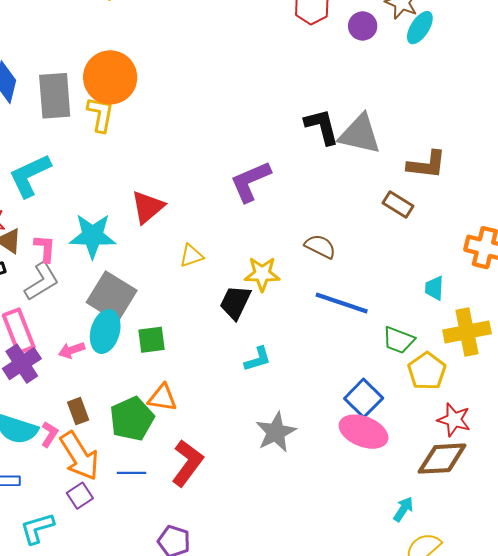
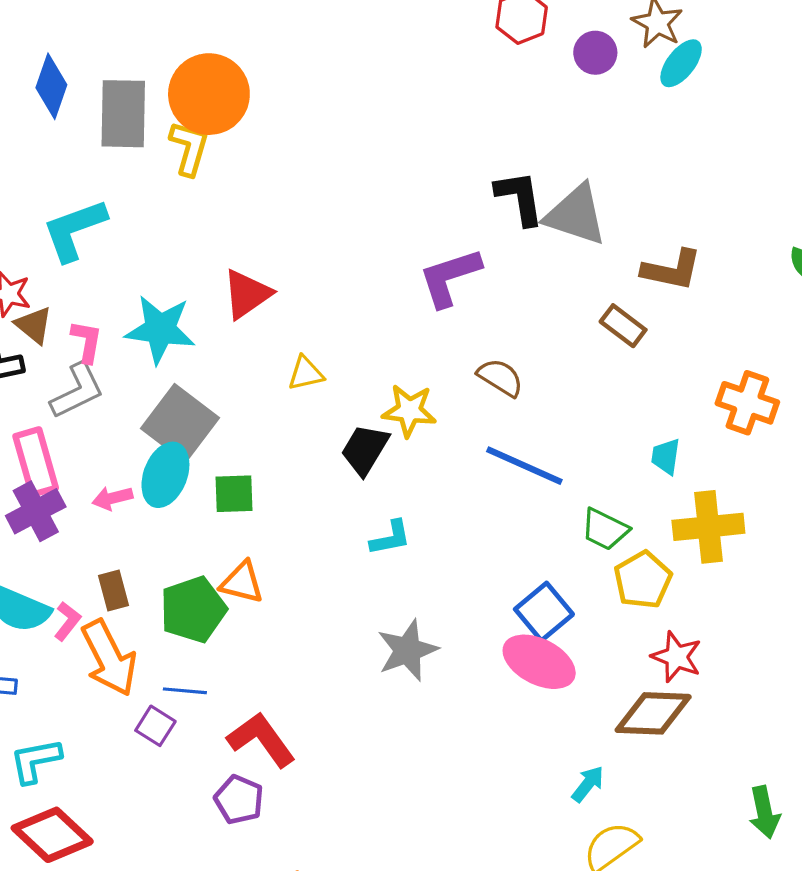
purple L-shape: (250, 181) -> (450, 277), moved
red L-shape: (187, 463) -> (261, 740), moved, turned -78
purple square: (80, 496) -> (155, 726), moved, turned -30

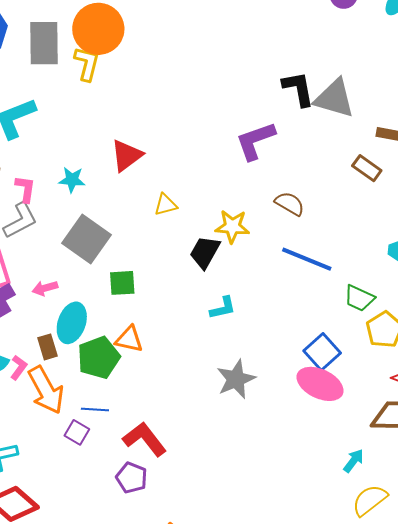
cyan star: (160, 329) -> (72, 180), size x0.6
cyan ellipse: (165, 475) -> (72, 323), moved

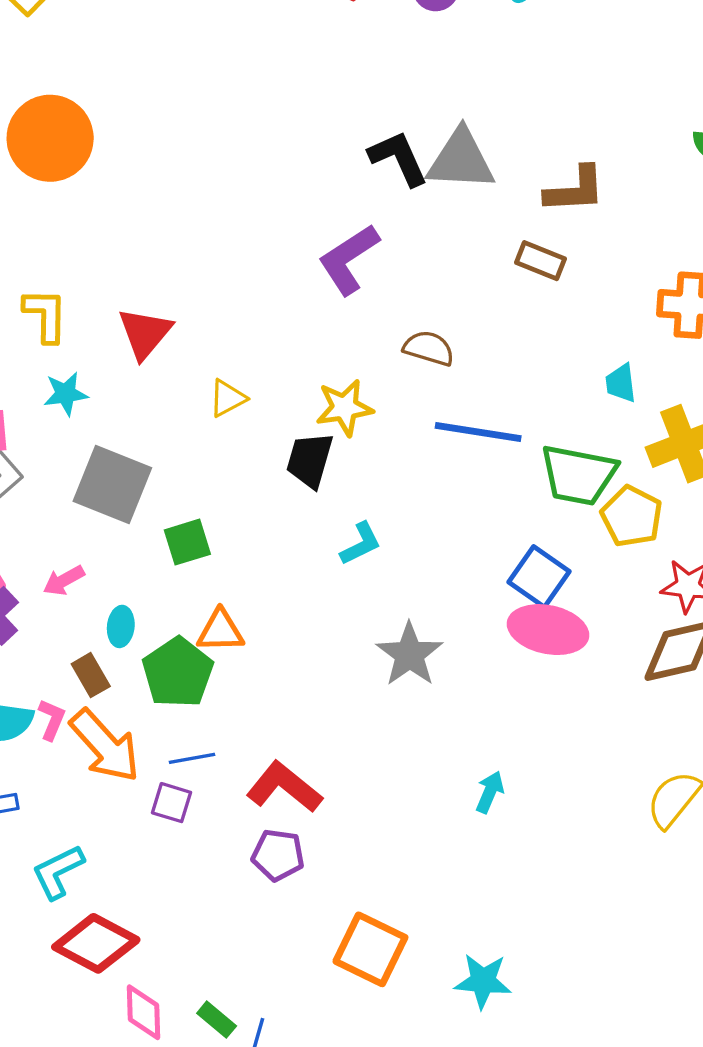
yellow L-shape: (87, 64) -> (45, 315), moved
green trapezoid: (359, 298) -> (579, 475), size x1.5
cyan ellipse: (72, 323) -> (121, 626), size x0.6
cyan arrow: (354, 461) -> (490, 792), moved

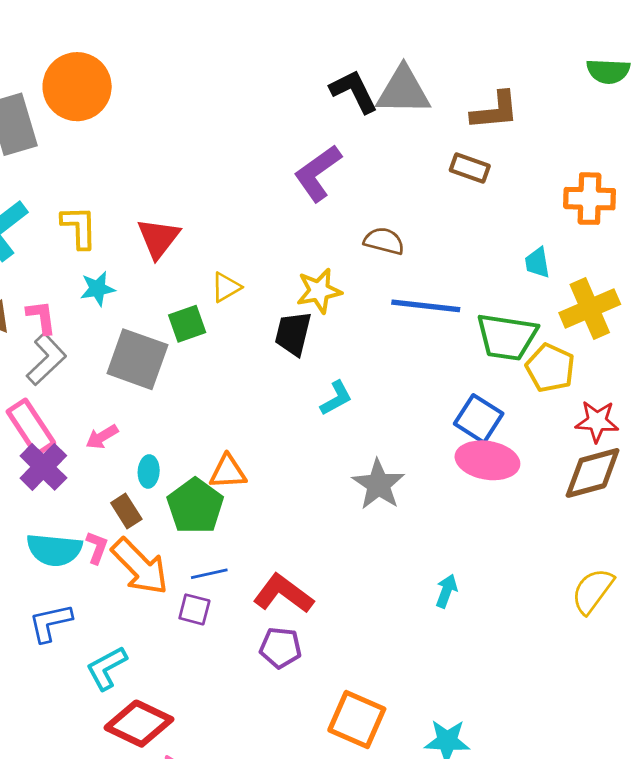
green square: (187, 542) -> (187, 324), moved

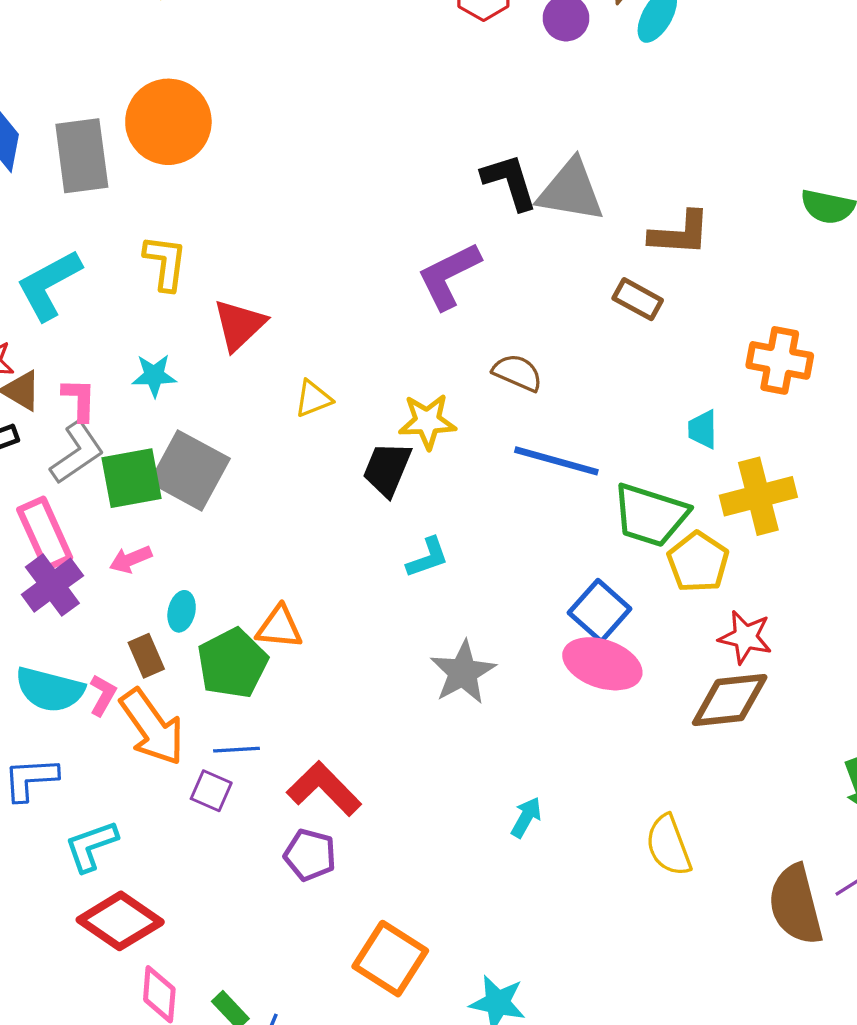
yellow L-shape: (79, 227) -> (165, 263), moved
green square: (187, 324) -> (132, 478), moved, size x1.4
yellow semicircle: (593, 591) -> (668, 845), moved, turned -66

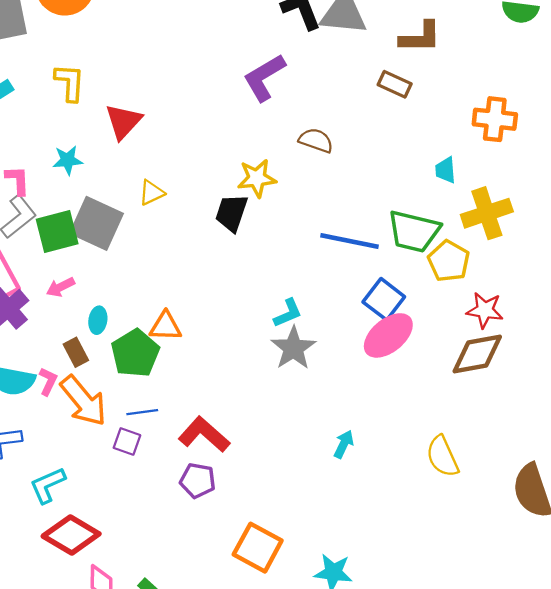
yellow triangle: (313, 399) -> (152, 193), moved
blue line: (556, 461) -> (349, 241), moved
cyan L-shape: (428, 557) -> (288, 313), moved
pink ellipse: (602, 664) -> (388, 335), turned -54

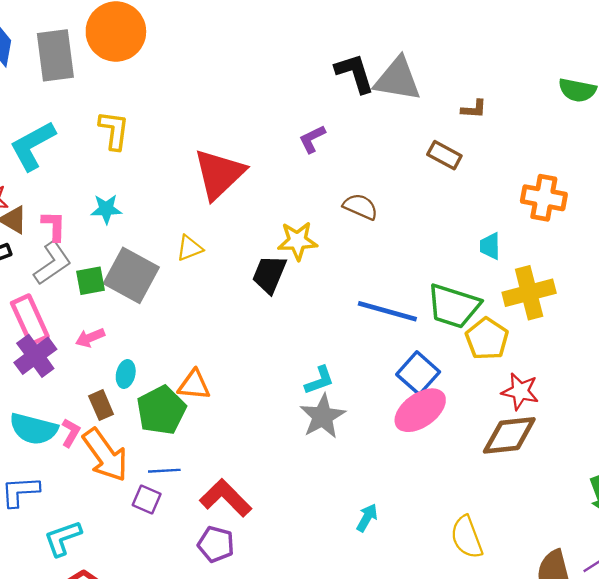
brown L-shape: (420, 37) -> (474, 109), size x0.6
purple L-shape: (264, 77) -> (312, 139), size x0.6
red triangle: (123, 121) -> (219, 174), moved, size x1.4
green square: (57, 231) -> (91, 281), size x0.7

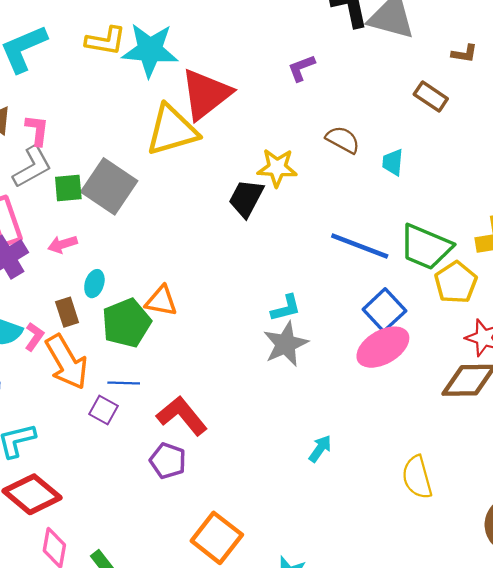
yellow L-shape: (114, 130) -> (106, 41), turned 87
cyan star: (106, 209) -> (150, 50), moved, size x1.8
cyan trapezoid: (490, 246) -> (393, 162), moved
yellow triangle: (189, 248) -> (172, 130), moved, size x2.0

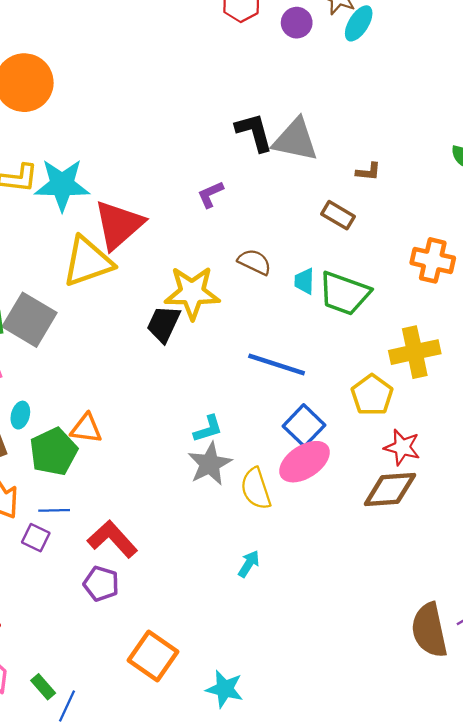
yellow star: (277, 168) -> (192, 293), size x1.4
green trapezoid: (426, 247) -> (344, 293), moved
yellow semicircle: (417, 477) -> (256, 489), moved

